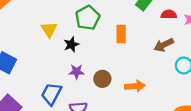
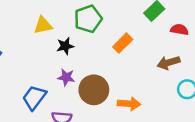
yellow triangle: (49, 29) -> (43, 25), turned 42
orange rectangle: (121, 34) -> (123, 43), turned 36
brown circle: (102, 79) -> (94, 90), size x1.5

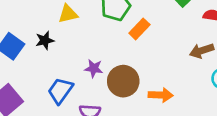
orange rectangle: (123, 43) -> (139, 29), moved
black star: (65, 46) -> (45, 40), moved

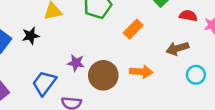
orange rectangle: (139, 29) -> (133, 29), moved
orange arrow: (161, 95) -> (141, 72), moved

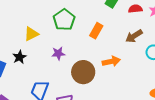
purple star: (76, 63) -> (58, 53), moved

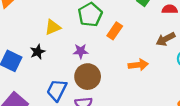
orange rectangle: (96, 31) -> (115, 31), moved
brown circle: (83, 72) -> (88, 77), moved

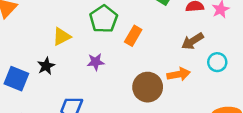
orange arrow: (138, 65) -> (179, 74), moved
brown circle: (88, 77) -> (148, 87), moved

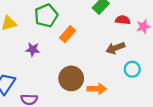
orange arrow: (179, 74) -> (97, 89), moved

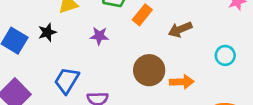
brown arrow: (115, 48) -> (180, 29), moved

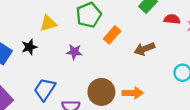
brown circle: (149, 70) -> (101, 92), moved
orange arrow: (182, 82) -> (133, 93), moved

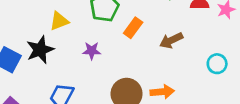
black star: (29, 47) -> (40, 50), size x1.5

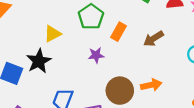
purple star: (92, 51) -> (96, 55), moved

